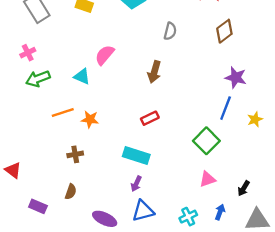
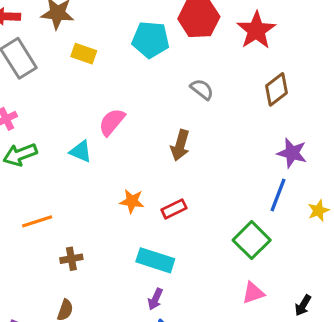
gray semicircle: (170, 31) -> (202, 89), turned -66
orange line: (63, 113) -> (37, 221), moved
orange star: (90, 119) -> (132, 201), moved

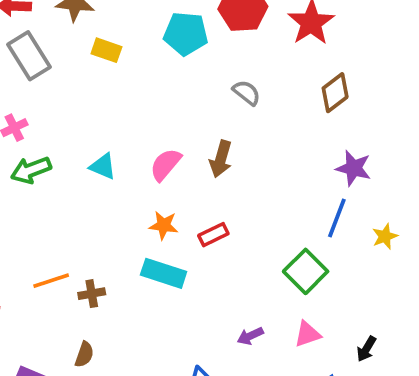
pink semicircle: (112, 122) -> (165, 165), moved
orange line: (37, 221) -> (51, 281), moved
cyan rectangle: (155, 260) -> (164, 273), moved
purple arrow: (155, 299) -> (250, 336), moved, turned 40

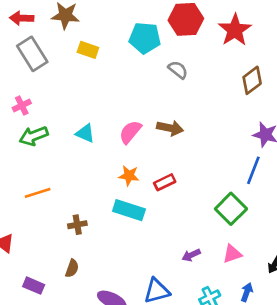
gray semicircle: (247, 93) -> (178, 70), moved
brown arrow: (221, 159) -> (170, 128), turned -95
orange line: (51, 281) -> (38, 193), moved

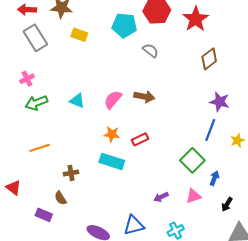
brown semicircle: (72, 268) -> (60, 198), moved, turned 128
purple rectangle: (34, 286) -> (44, 215), moved
blue arrow: (247, 292) -> (214, 178), moved

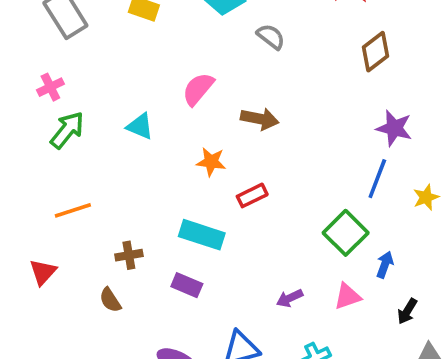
pink semicircle: (113, 100) -> (198, 89), moved
green arrow: (36, 103) -> (67, 130), turned 150
orange star: (112, 134) -> (211, 162), moved
red triangle: (13, 188) -> (43, 272), moved, turned 35
purple rectangle: (44, 215) -> (187, 285), moved

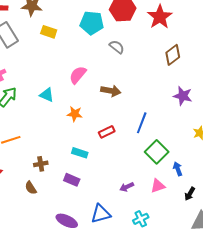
orange star: (211, 162) -> (75, 114), moved
blue line: (377, 179) -> (142, 123), moved
cyan rectangle: (202, 235) -> (80, 153), size x0.7
blue arrow: (385, 265) -> (178, 169), turned -40

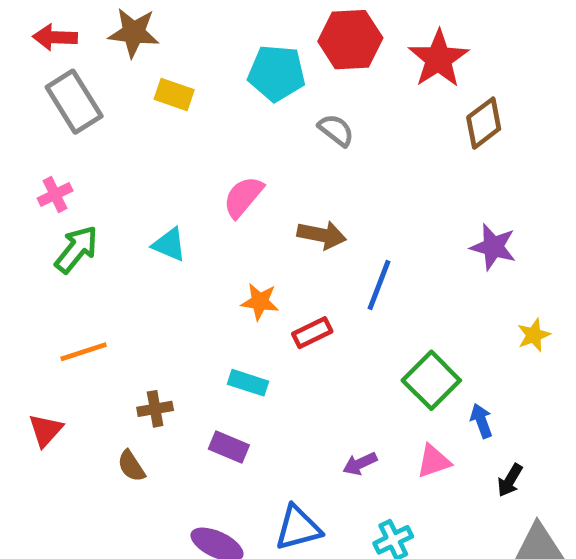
brown diamond: (173, 55) -> (484, 123), moved
orange star: (75, 114) -> (260, 302), moved
blue line: (142, 123) -> (379, 285), moved

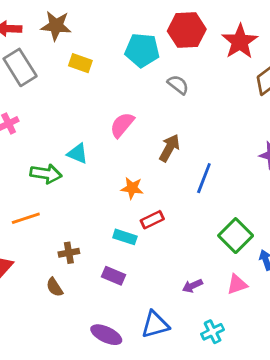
brown arrow: (322, 235) -> (169, 148), turned -72
green arrow: (76, 249) -> (46, 174), moved, turned 60
red rectangle: (312, 333) -> (152, 220), moved

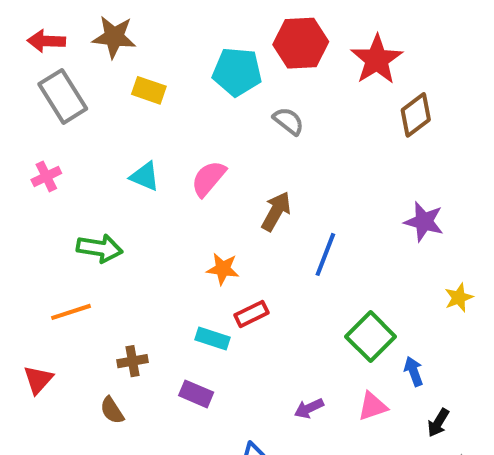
cyan triangle: (78, 154) -> (145, 176), moved

